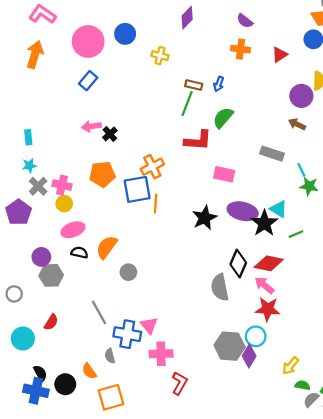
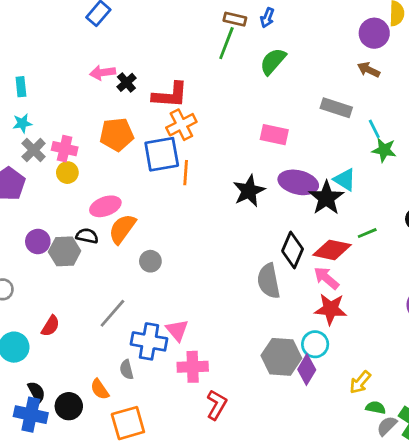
red L-shape: (198, 140) -> (170, 95), moved
pink ellipse: (73, 230) -> (105, 206), moved
green line: (296, 234) -> (367, 233), moved
gray hexagon: (51, 275) -> (65, 251), moved
gray line: (99, 312) -> (112, 313), turned 70

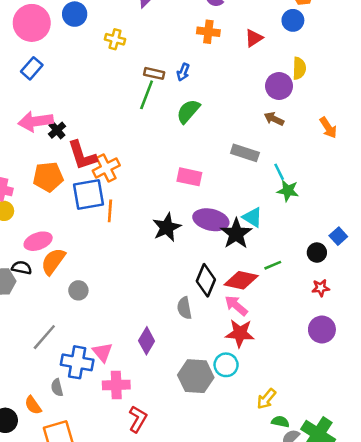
pink arrow: (103, 73) -> (36, 121), size x1.5
red L-shape: (170, 95) -> (82, 155), moved, turned 68
gray semicircle: (269, 281) -> (184, 308), size x0.7
purple diamond: (307, 370) -> (147, 341), moved

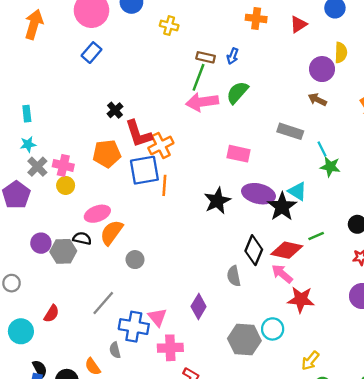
pink arrow: (36, 121) -> (202, 102), moved
red star: (240, 333) -> (301, 300), moved

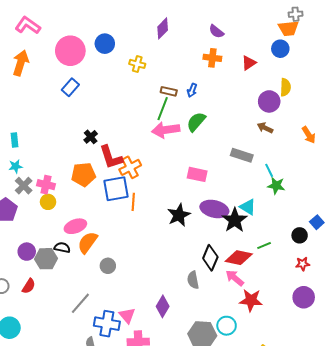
red semicircle: (51, 314) -> (29, 286), moved

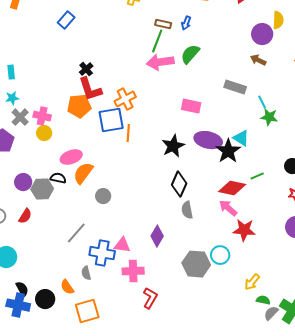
red L-shape: (111, 157) -> (90, 89), moved
black diamond: (210, 258) -> (179, 184), moved
pink triangle: (127, 316) -> (122, 245), turned -42

